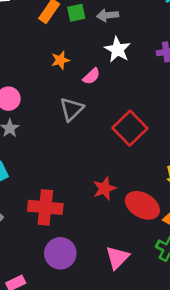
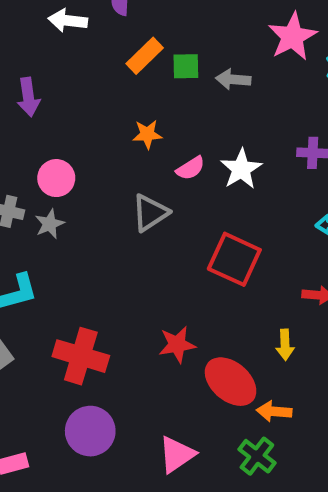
white star: (117, 50) -> (241, 169), moved
red square: (130, 128) -> (234, 259), turned -32

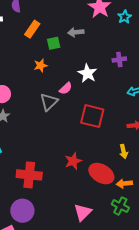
green square: (186, 66) -> (54, 43), moved
pink semicircle: (191, 168) -> (66, 88), moved
purple circle: (90, 431) -> (22, 211), moved

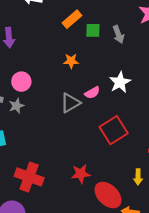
gray arrow: (76, 32) -> (118, 34), turned -119
green square: (54, 43) -> (93, 30), moved
red square: (92, 116) -> (114, 130), turned 30

